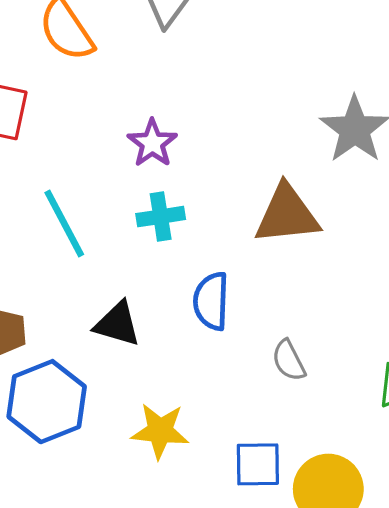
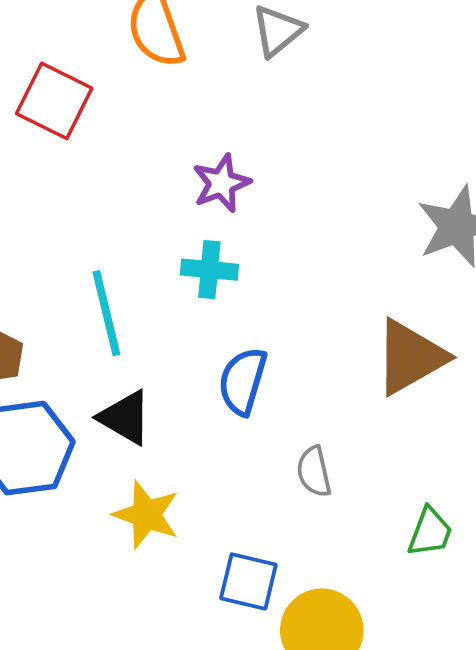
brown triangle: (287, 215) -> (410, 357), moved, turned -38
cyan line: (64, 223) -> (106, 313), moved
black triangle: (117, 324) -> (125, 418), moved

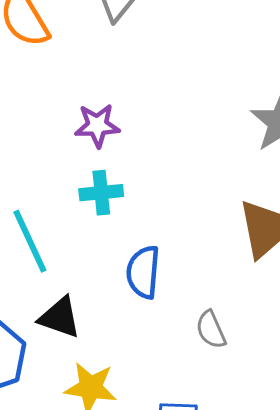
purple star: (221, 183) -> (97, 125), turned 30

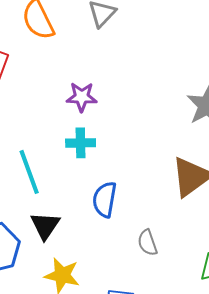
black triangle: (60, 317) -> (45, 226), turned 40

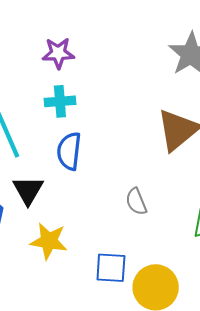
blue semicircle: (105, 199) -> (69, 151), moved

